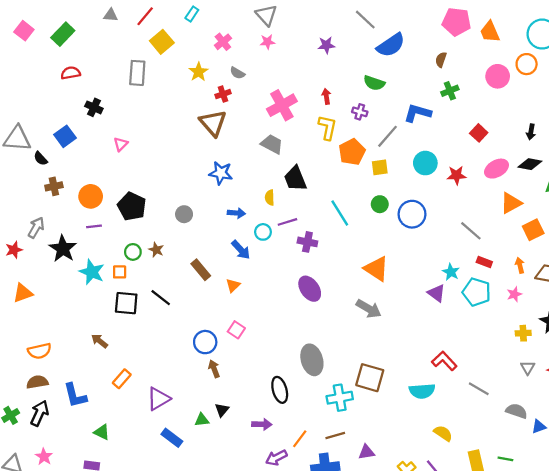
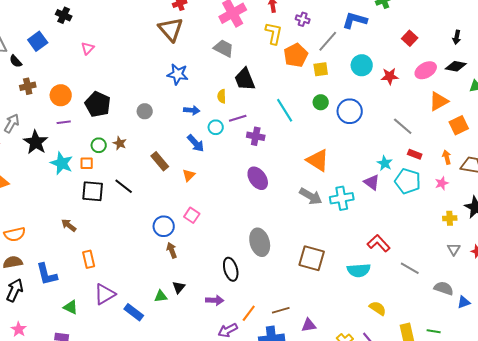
orange rectangle: (122, 379) -> (89, 259), turned -54
cyan cross: (340, 398) -> (342, 198), moved
purple triangle: (158, 399) -> (105, 294), moved

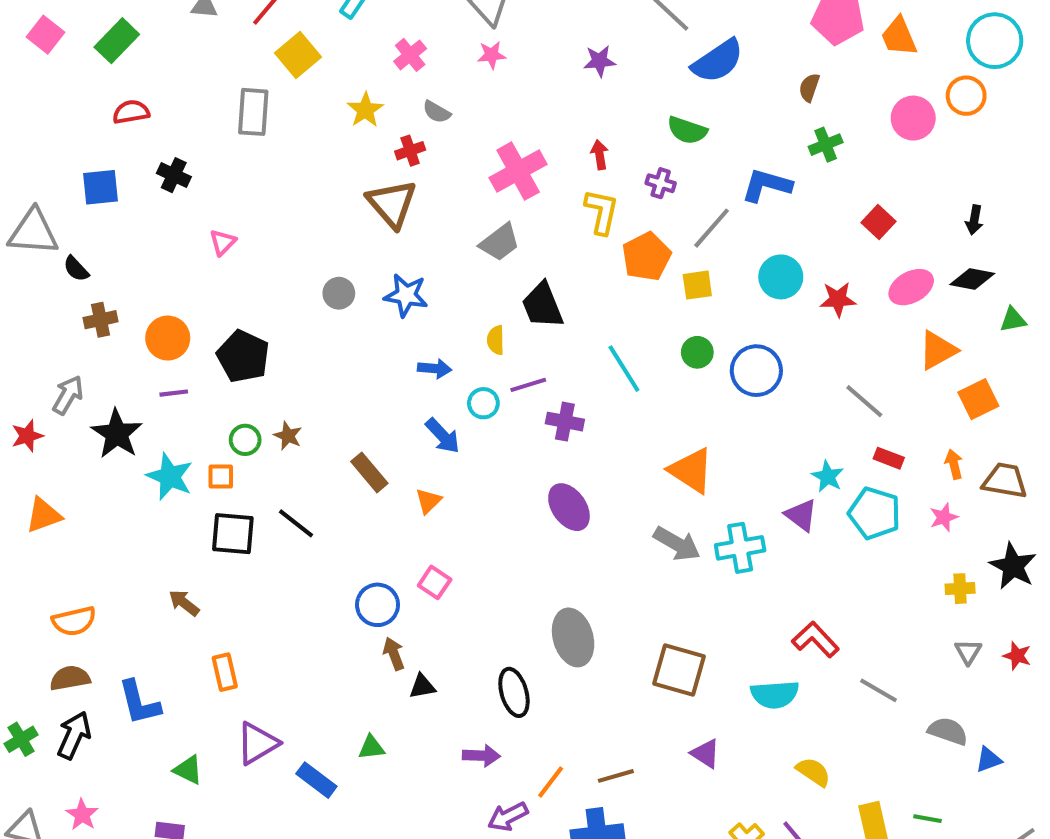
blue square: (38, 41) -> (101, 187), moved, turned 30
gray trapezoid: (224, 48) -> (500, 242), turned 115
gray circle: (145, 111) -> (339, 293), moved
black triangle: (179, 287) -> (422, 686), moved, turned 40
purple triangle: (309, 325) -> (705, 754), moved, turned 42

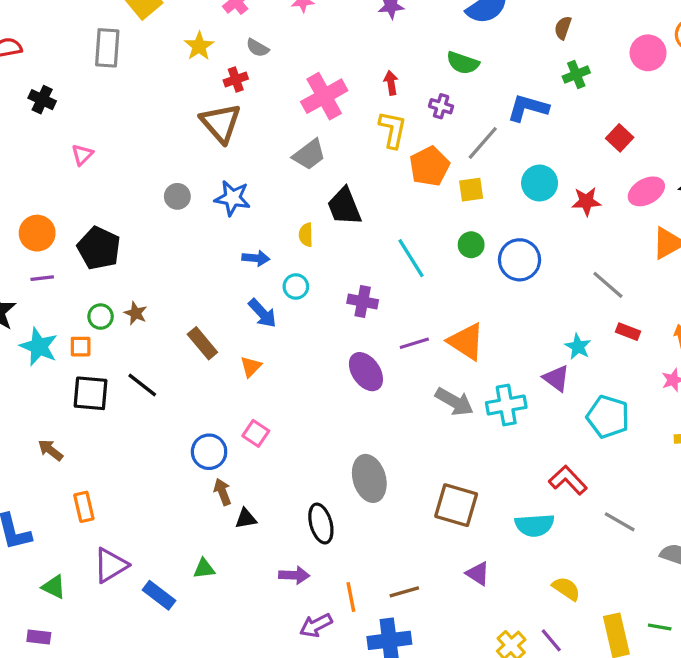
purple line: (528, 385) -> (414, 343), moved
cyan pentagon: (874, 513) -> (608, 417), moved
orange line: (551, 782) -> (351, 597), turned -48

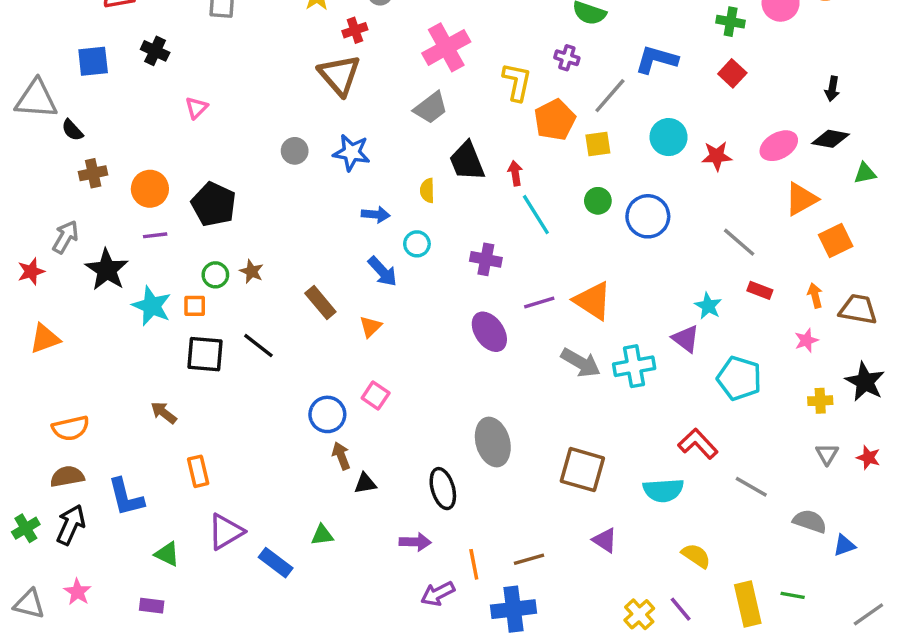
green cross: (576, 75) -> (731, 22), moved, turned 32
red arrow: (391, 83) -> (515, 173), moved
red square: (620, 138) -> (732, 73), moved

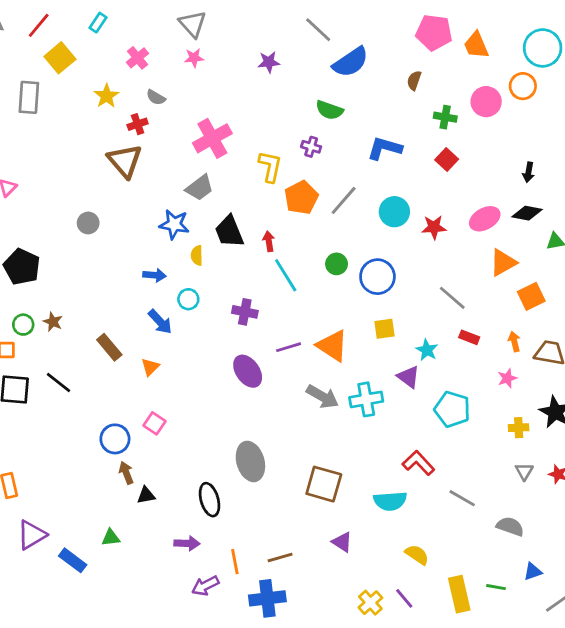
gray line: (610, 96) -> (344, 200), moved
yellow square: (598, 144) -> (385, 329), moved
blue star: (351, 153) -> (174, 224), moved
blue triangle: (844, 545) -> (533, 572), moved

